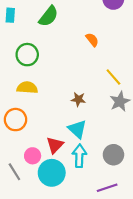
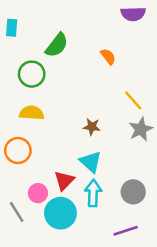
green semicircle: (49, 16) -> (57, 45), moved

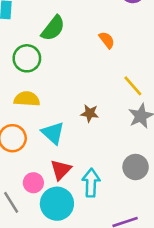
cyan triangle: (91, 162) -> (53, 133), moved
gray circle: (133, 192) -> (136, 167), moved

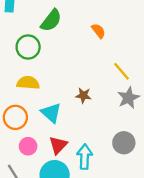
pink circle: (33, 183) -> (28, 146), moved

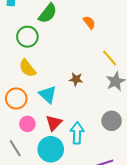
yellow semicircle: (28, 83) -> (27, 68), turned -132

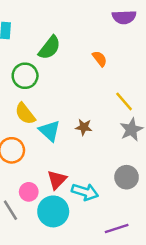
cyan triangle: (48, 94) -> (50, 131), moved
pink circle: (27, 124) -> (29, 192), moved
cyan arrow: (77, 133) -> (85, 192), turned 105

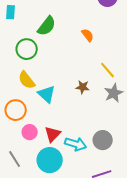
brown star: (84, 127) -> (83, 87), moved
gray circle: (127, 177) -> (103, 140), moved
pink circle: (29, 192) -> (30, 132), moved

